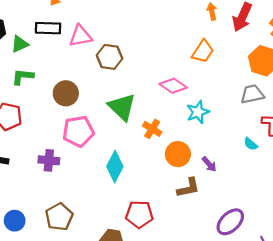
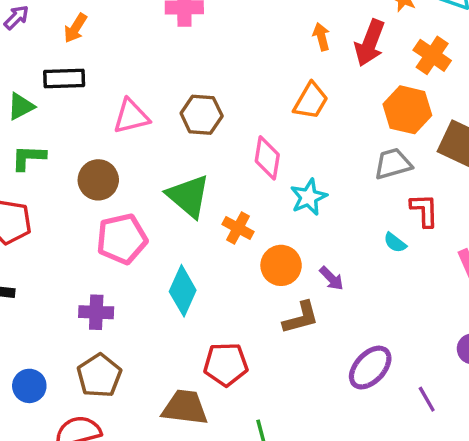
pink triangle: (80, 36) -> (131, 116), moved
brown hexagon: (110, 57) -> (202, 115), moved
pink diamond: (173, 86) -> (267, 158), turned 68
purple cross: (49, 160) -> (96, 312), moved

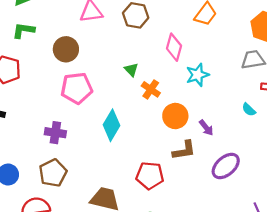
green triangle: (188, 196) -> (131, 70), moved, size x0.5
red pentagon: (226, 364) -> (150, 176), moved
purple ellipse: (370, 368) -> (226, 166), moved

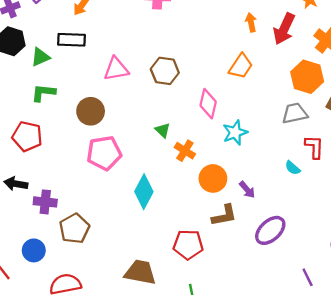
purple cross: (55, 133) -> (45, 202), moved
brown pentagon: (53, 173) -> (74, 229), moved

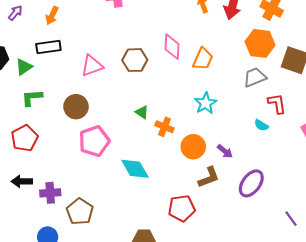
orange trapezoid: (241, 66) -> (203, 59), moved
pink diamond: (208, 104) -> (172, 47), moved
red pentagon: (27, 136) -> (25, 138), turned -30
cyan diamond: (144, 192) -> (135, 169), turned -48

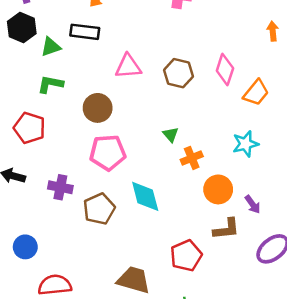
orange cross: (164, 127) -> (192, 158), turned 30
red pentagon: (25, 138) -> (29, 128), turned 30
purple cross: (50, 193) -> (60, 187), moved
red pentagon: (182, 208) -> (186, 256), turned -30
brown pentagon: (80, 212) -> (99, 209), moved

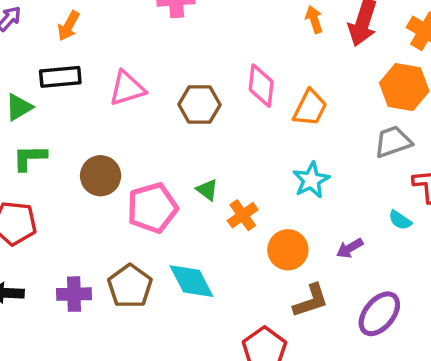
pink triangle: (128, 66) -> (127, 88), moved
pink pentagon: (108, 153) -> (152, 208), moved
purple arrow: (253, 204) -> (350, 248), moved, turned 108
brown pentagon: (99, 209) -> (130, 286), moved

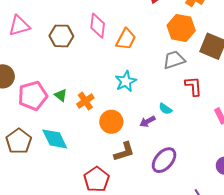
green triangle: (207, 190) -> (61, 95), moved
cyan semicircle: (400, 220) -> (165, 109), moved

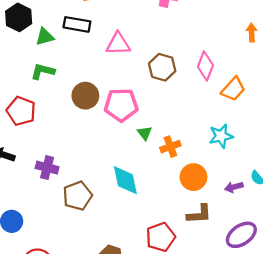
pink pentagon: (33, 96) -> (121, 105), moved
brown pentagon: (19, 141) -> (77, 196), moved

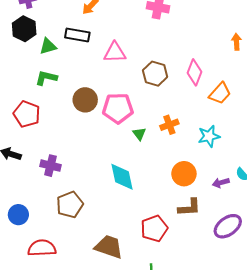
orange cross: (170, 147) -> (169, 125), moved
brown pentagon: (77, 196) -> (70, 205), moved

